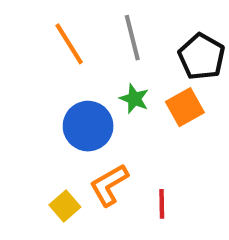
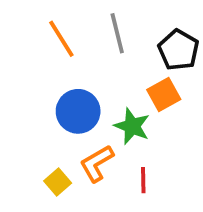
green star: (134, 99) -> (132, 126), moved, size x1.4

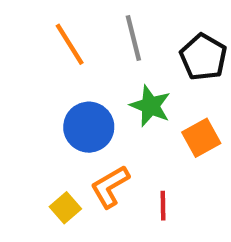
orange square: (164, 95) -> (201, 138), moved
green star: (132, 126) -> (150, 106), moved

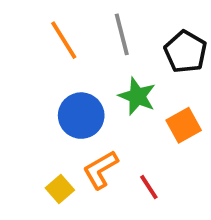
red line: (163, 206) -> (149, 187), turned -32

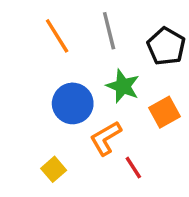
orange L-shape: (100, 170) -> (106, 138), moved

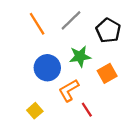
gray line: (109, 31) -> (71, 20), turned 60
green star: (123, 86) -> (80, 56), turned -30

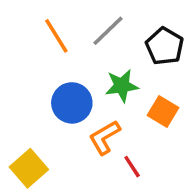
orange square: (107, 73) -> (163, 112), turned -30
yellow square: (35, 111) -> (29, 168), moved, size x1.5

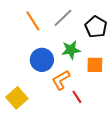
orange square: (163, 112) -> (95, 65), turned -30

